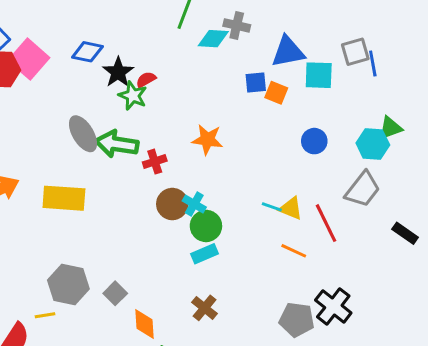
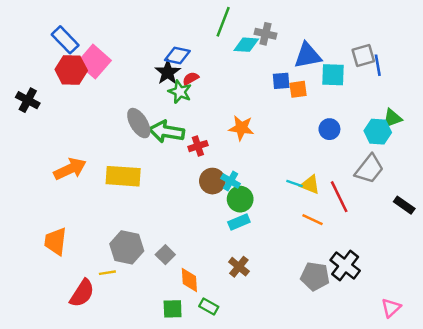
blue diamond: (87, 52) -> (177, 56), moved
orange square: (276, 93) -> (298, 89), turned -30

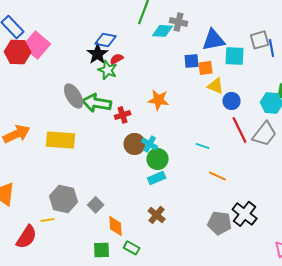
yellow triangle: (310, 185) -> (216, 86), moved
red line: (339, 197) -> (240, 130), moved

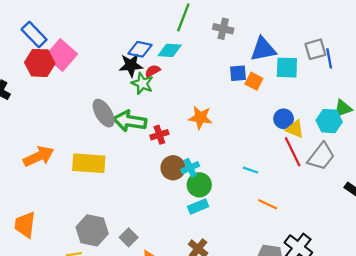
cyan diamond: (163, 31) -> (170, 50), moved
black star: (98, 54) -> (131, 65), turned 30
orange square: (206, 68) -> (254, 81), turned 35
yellow triangle: (216, 86) -> (295, 129), moved
cyan cross: (150, 144) -> (190, 168), turned 35

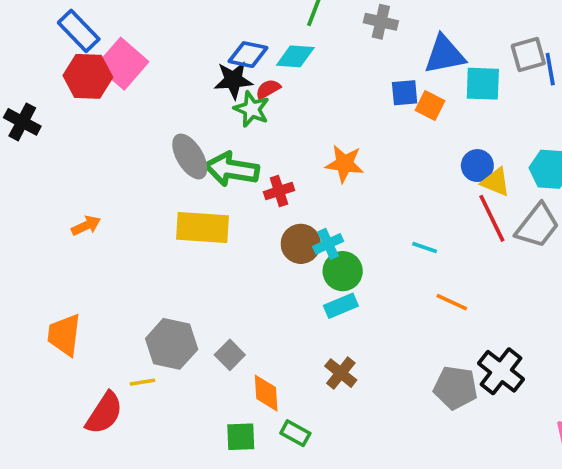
orange arrow: (39, 156) -> (86, 226), size x0.6
yellow rectangle: (89, 163) -> (202, 227), moved

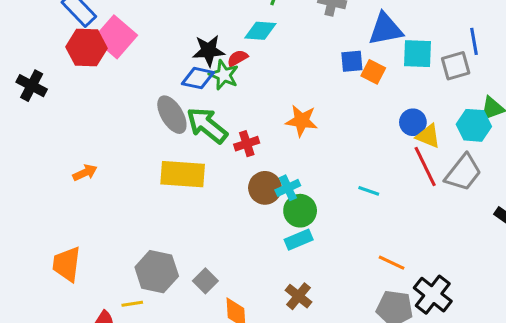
blue diamond: (248, 55) -> (198, 78), moved
gray square: (528, 55) -> (456, 66), moved
green arrow: (232, 169) -> (207, 125), turned 30
orange line: (452, 302) -> (392, 263), moved

